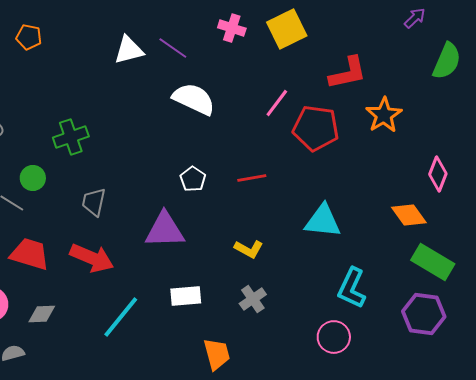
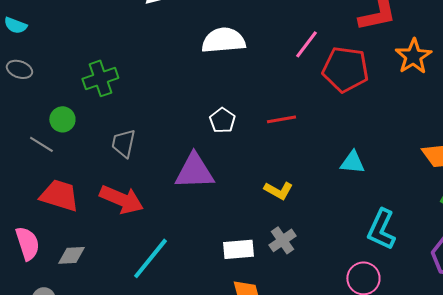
white semicircle: (194, 99) -> (223, 40), turned -30
cyan triangle: (323, 221) -> (352, 162), size x0.7
white rectangle: (186, 296) -> (238, 249), moved

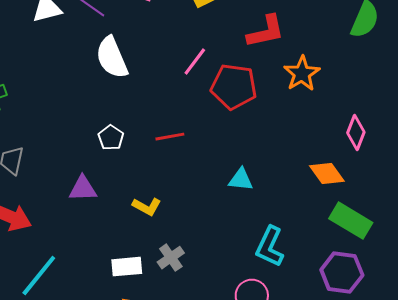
white semicircle: (223, 40) -> (112, 58), turned -108
purple triangle: (194, 171) -> (83, 189), size x0.7
yellow L-shape: (278, 190) -> (147, 207), moved

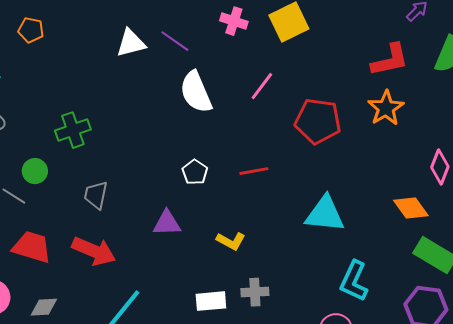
red L-shape: (266, 32) -> (390, 60), moved
pink line: (195, 62) -> (262, 86), moved
cyan triangle: (241, 180) -> (325, 214), size x1.6
gray cross: (171, 258) -> (255, 292), turned 32

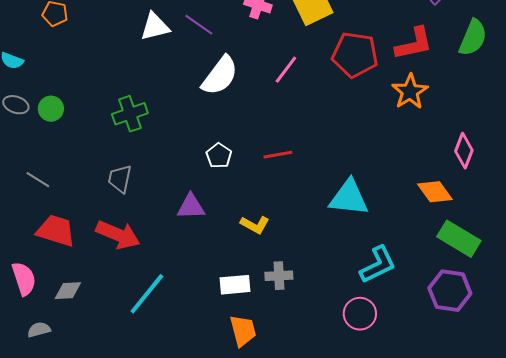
white semicircle: (196, 92) -> (220, 76), turned -120
red pentagon: (318, 121) -> (355, 55), moved
green cross: (73, 130) -> (130, 114), moved
green circle: (35, 171) -> (51, 109), moved
cyan L-shape: (354, 281) -> (378, 265), turned -141

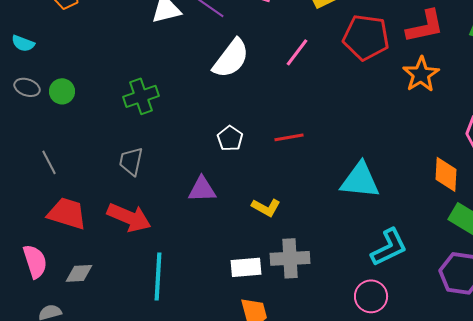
gray line: (38, 180) -> (49, 162), turned 30
orange diamond: (435, 192) -> (446, 174), turned 39
gray cross: (279, 276) -> (290, 258), size x1.4
cyan line: (147, 294) -> (158, 276), turned -36

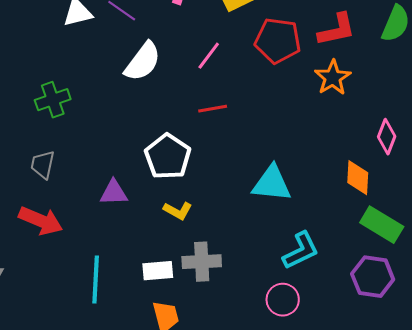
red line: (289, 137) -> (213, 109), moved
white pentagon: (230, 138) -> (168, 157), moved, size x1.8
cyan line: (158, 276) -> (96, 280), moved

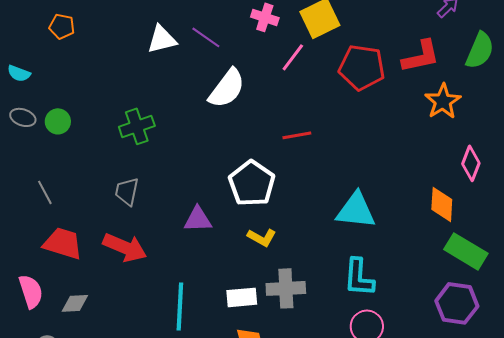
pink line: (209, 56) -> (293, 57), moved
orange star: (333, 78) -> (443, 101), moved
cyan L-shape: (301, 251) -> (359, 277), moved, turned 120

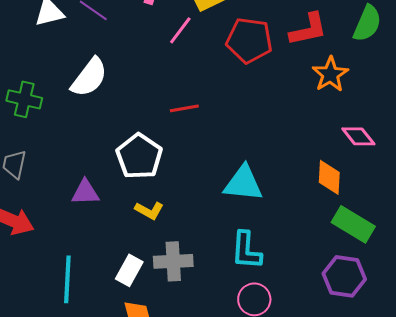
white semicircle: (227, 88) -> (89, 77), moved
green cross: (137, 126) -> (24, 99), turned 32
pink diamond: (471, 163) -> (358, 136), turned -60
white rectangle: (242, 297) -> (129, 270), turned -56

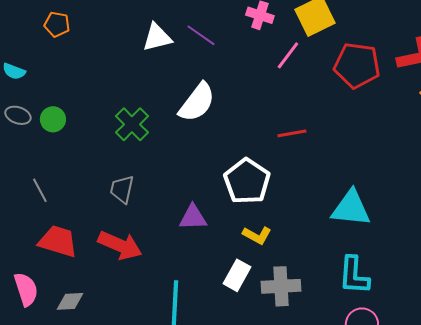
green cross: (24, 99) -> (132, 124), turned 32
white rectangle: (129, 270) -> (237, 275), moved

